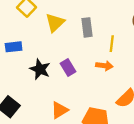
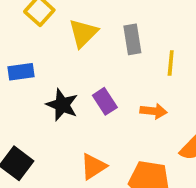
orange arrow: (104, 66) -> (154, 111), moved

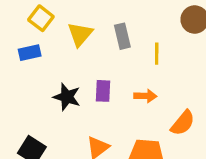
blue rectangle: (21, 72) -> (30, 53), moved
purple rectangle: (105, 101) -> (103, 91), turned 40

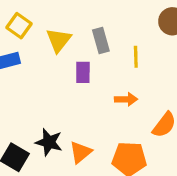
purple rectangle: (103, 91) -> (83, 72), moved
black star: (67, 97) -> (49, 142), moved

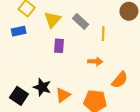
gray rectangle: (101, 41) -> (81, 21), turned -35
purple rectangle: (83, 72) -> (59, 46), moved

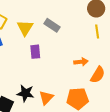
yellow line: (103, 34) -> (97, 32), moved
orange arrow: (95, 61) -> (81, 62), moved

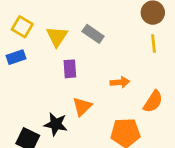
orange arrow: (81, 62) -> (120, 82), moved
orange triangle: (46, 98) -> (82, 107), moved

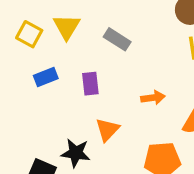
yellow triangle: (57, 36) -> (67, 27), moved
blue rectangle: (16, 57) -> (46, 77), moved

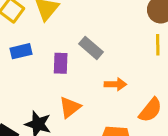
gray rectangle: (117, 39) -> (91, 48), moved

